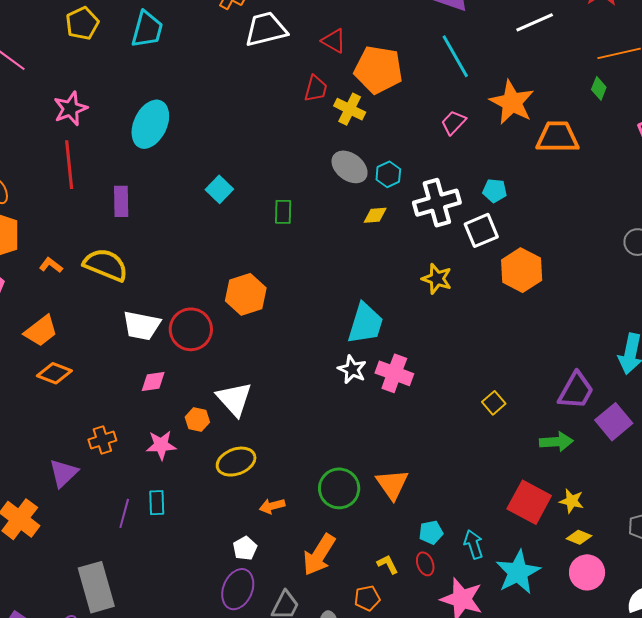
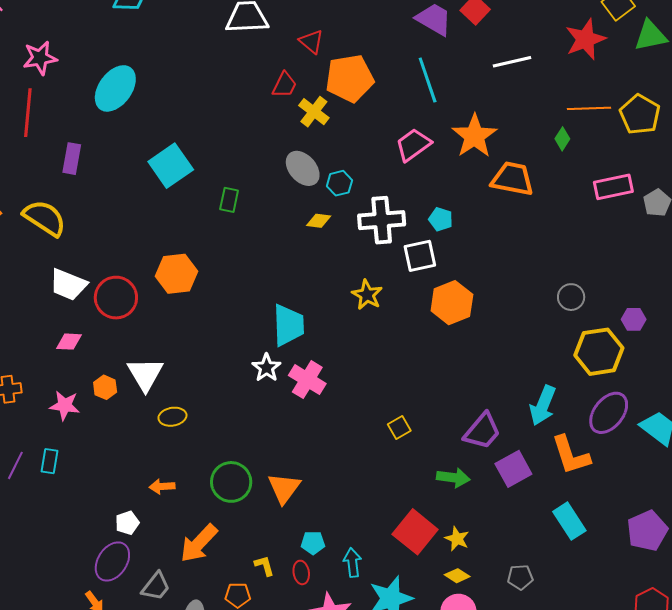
orange pentagon: (378, 70) -> (350, 78), turned -30
pink trapezoid: (453, 123) -> (413, 145), size x1.4
cyan square: (219, 189) -> (171, 166), size x1.6
cyan trapezoid: (365, 324) -> (288, 325), turned -30
yellow ellipse: (236, 462) -> (172, 417), moved, size x0.7

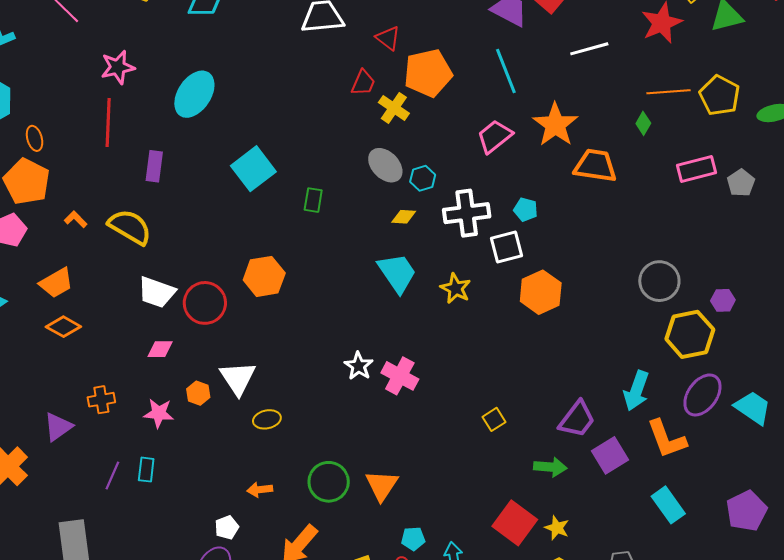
gray circle: (571, 297) -> (659, 281), size x1.5
cyan trapezoid: (288, 325) -> (397, 273), moved, turned -30

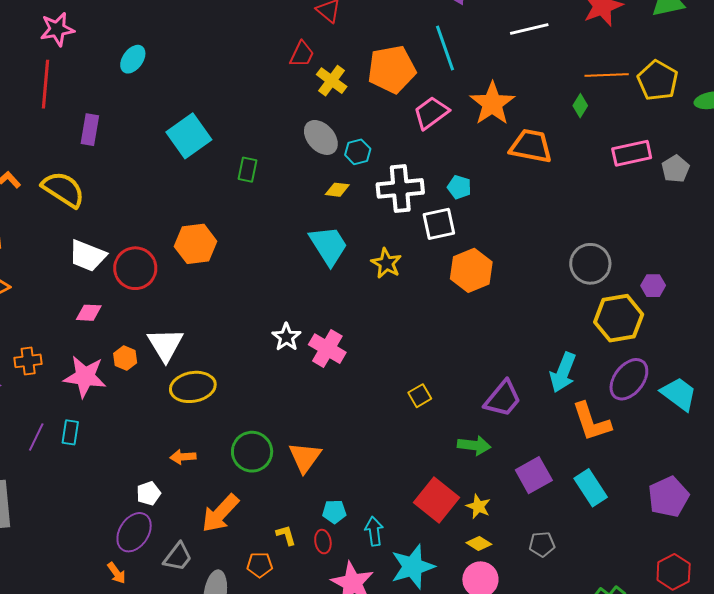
orange pentagon: (428, 73) -> (392, 69), moved
cyan ellipse: (194, 94) -> (133, 59), size x0.6
pink star: (159, 413) -> (85, 377), size x1.4
yellow ellipse: (267, 419) -> (193, 387), size x1.6
purple square: (610, 455) -> (534, 475), moved

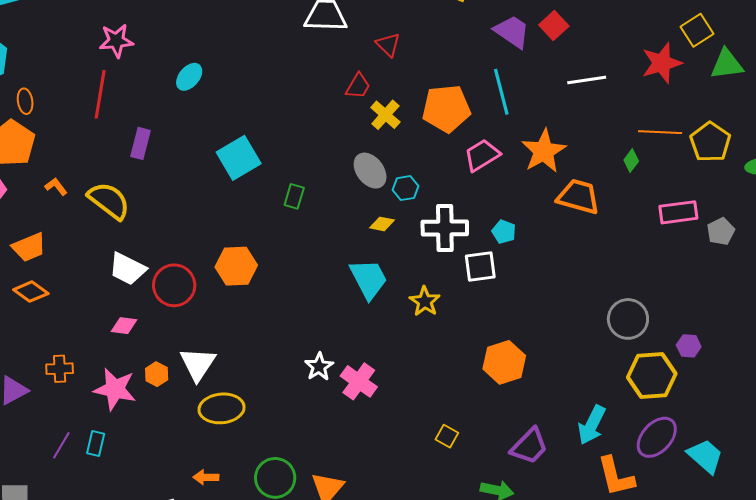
orange hexagon: (471, 270) -> (504, 362), moved
yellow square: (420, 396) -> (447, 436), turned -35

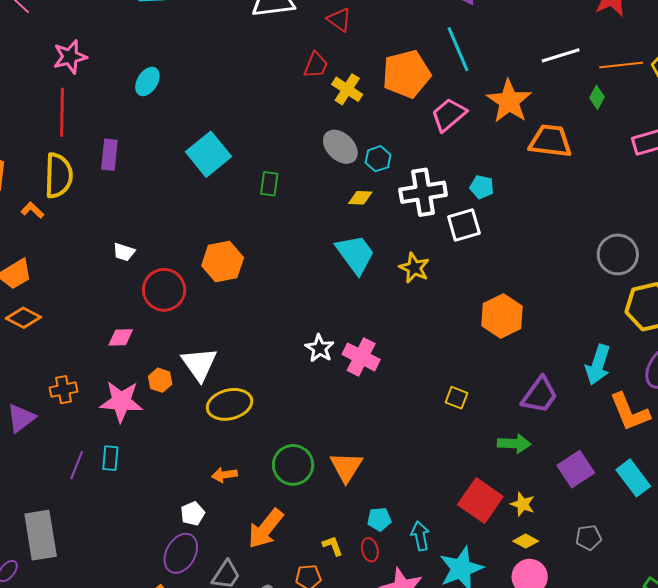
white line: (587, 80) -> (561, 55), moved
yellow semicircle: (109, 201) -> (59, 176), moved, turned 63
white trapezoid: (127, 269) -> (124, 252), moved, size x0.6

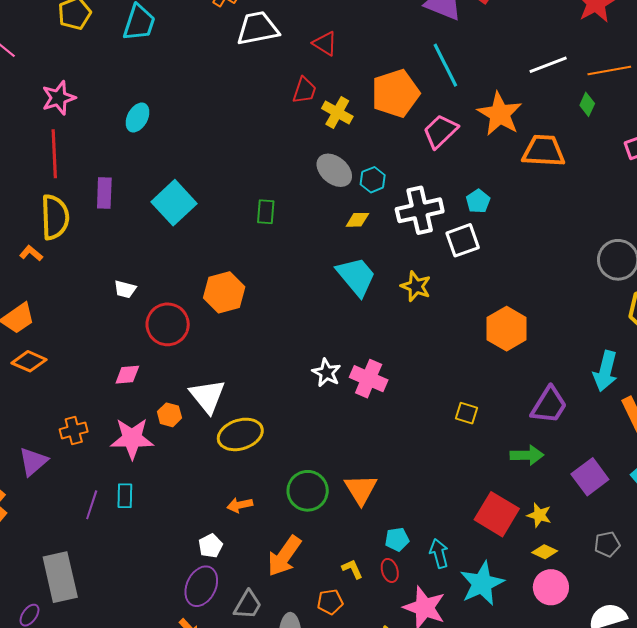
cyan square: (209, 154) -> (174, 203), moved
cyan pentagon: (482, 187) -> (478, 201), turned 30

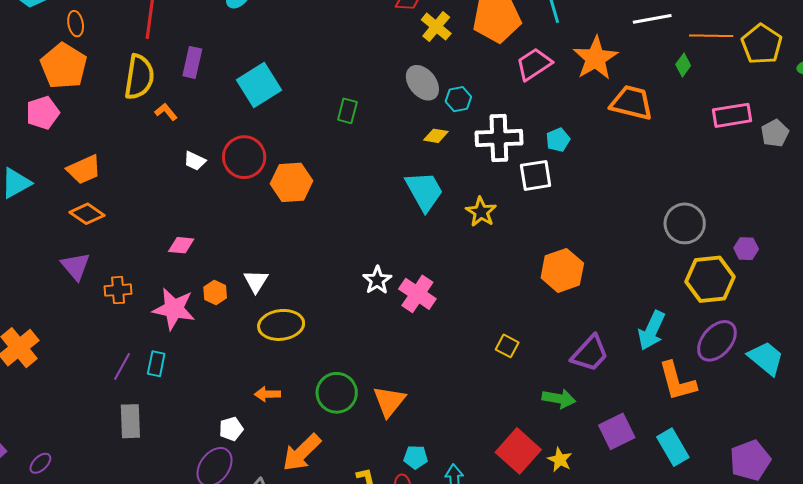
orange L-shape: (31, 253) -> (166, 112), moved
red circle: (168, 324) -> (244, 157), moved
white triangle: (207, 396) -> (256, 281), size x0.7
purple triangle: (33, 462) -> (76, 266), moved, turned -40
gray rectangle: (60, 577) -> (130, 421), moved, size x0.7

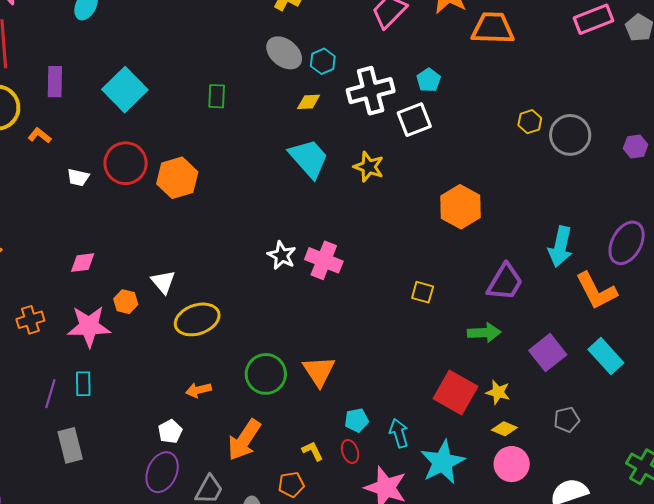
yellow hexagon: (710, 279) -> (530, 122), moved, size x0.5

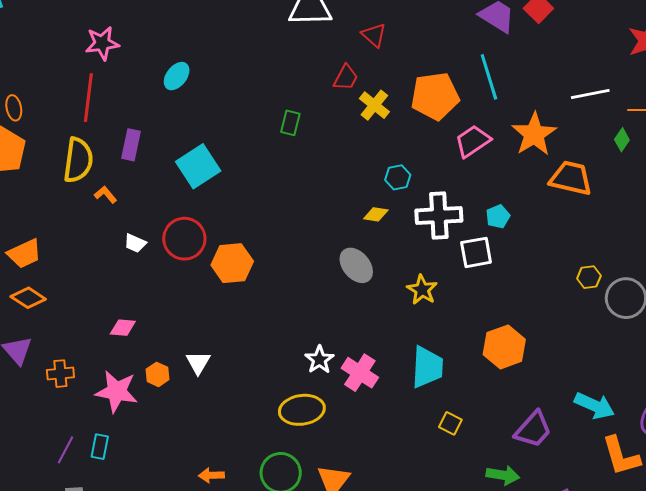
gray ellipse: (284, 53) -> (356, 265), moved
green rectangle: (217, 96) -> (290, 123), moved
cyan trapezoid: (309, 158) -> (427, 367), moved, turned 33
cyan arrow: (560, 247) -> (594, 406), turned -90
yellow ellipse: (197, 319) -> (302, 410), moved

